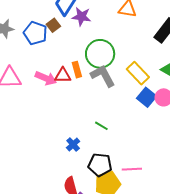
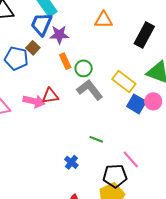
green circle: (100, 54) -> (84, 68), size x0.6
orange rectangle: (77, 70) -> (65, 61), moved
black pentagon: (100, 165) -> (115, 176), moved
pink line: (132, 169) -> (131, 159), moved, turned 60

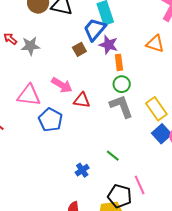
blue pentagon: (16, 58) -> (50, 120), moved
orange rectangle: (65, 61) -> (119, 62), moved
pink arrow: (34, 101) -> (62, 85), moved

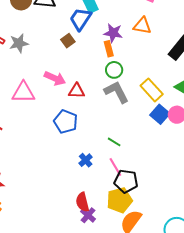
purple star: (108, 45) -> (113, 33), moved
blue pentagon: (50, 120) -> (66, 122), moved
pink line: (140, 185) -> (115, 167), moved

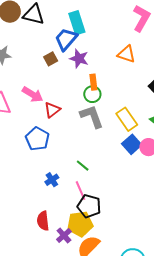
purple star: (113, 33) -> (79, 59), moved
orange rectangle: (109, 49) -> (93, 82), moved
red triangle: (76, 91) -> (52, 110), turned -48
purple cross: (88, 215) -> (64, 235), moved

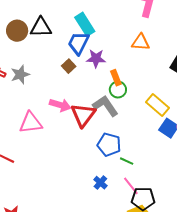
red triangle: (52, 110) -> (83, 115), size x1.5
gray L-shape: (92, 116) -> (105, 106), moved
blue pentagon: (37, 139) -> (109, 145), moved

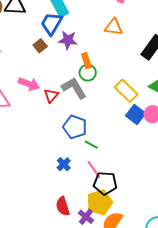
red triangle: (83, 115) -> (51, 95), size x0.6

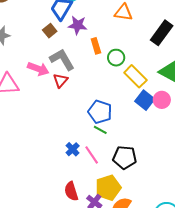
green circle: (88, 73) -> (116, 58), moved
gray L-shape: (74, 88) -> (62, 59), moved
blue pentagon: (75, 127) -> (100, 112), moved
pink line: (94, 170) -> (92, 155), moved
black pentagon: (105, 183) -> (125, 157), moved

